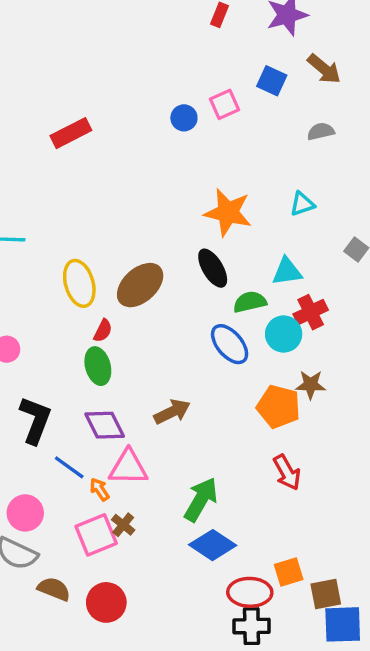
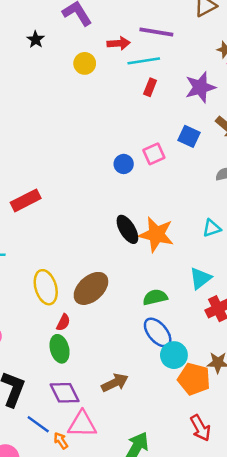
red rectangle: (71, 133) -> (26, 200), moved
black ellipse: (213, 268) -> (127, 229), moved
cyan triangle: (287, 272) -> (200, 278), turned -30
green semicircle: (250, 302) -> (155, 297), moved
cyan circle: (284, 334) -> (174, 355), moved

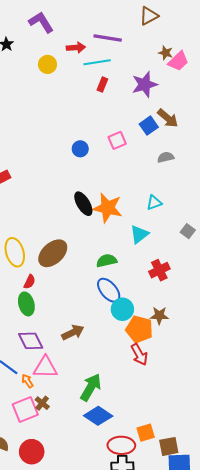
blue square: (189, 136) -> (149, 126), moved, turned 30
pink square: (154, 154) -> (117, 140), moved
cyan triangle: (200, 278) -> (139, 234), moved
red arrow: (200, 428) -> (139, 355), moved

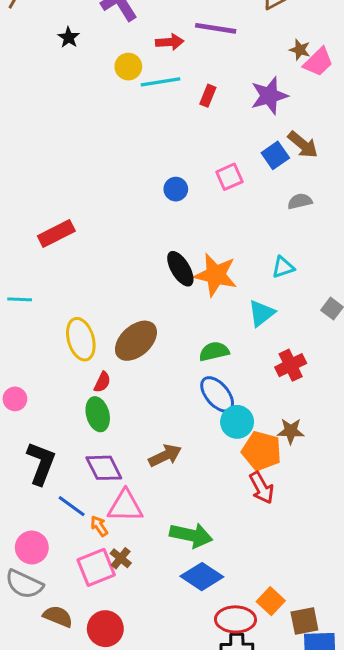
cyan line: (97, 62) -> (160, 82), moved
green arrow: (91, 387) -> (191, 535), turned 72
orange square: (146, 433) -> (271, 601), turned -30

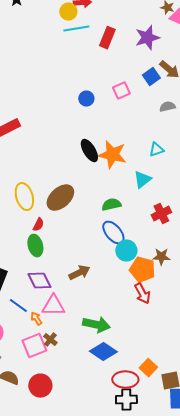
yellow circle: (128, 67) -> (68, 12), moved
red rectangle: (208, 96) -> (107, 38), size x1.5

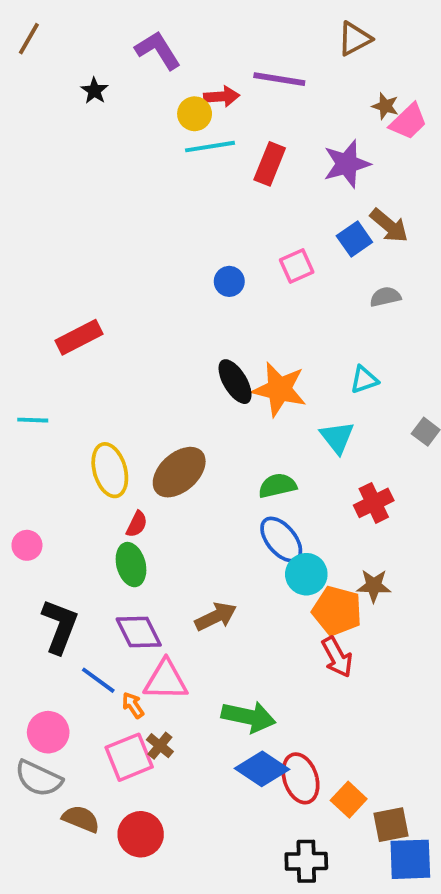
cyan triangle: (142, 180) -> (337, 437), turned -30
red ellipse: (125, 380) -> (301, 778), moved, turned 70

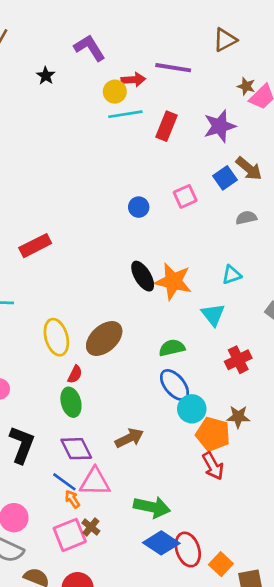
blue line: (98, 680) -> (64, 482), moved

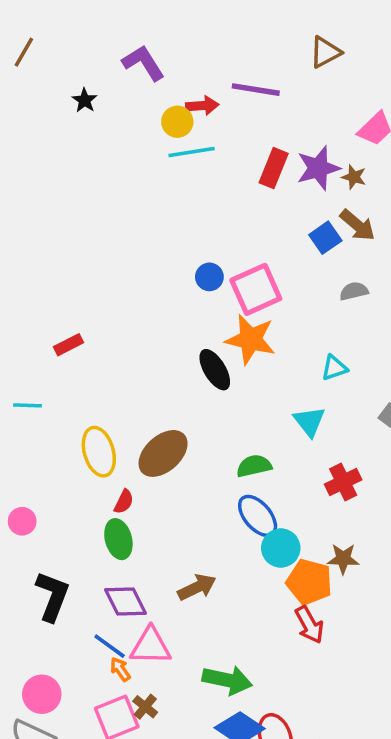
brown star: (246, 86) -> (354, 177), moved
red rectangle: (167, 126) -> (274, 168), moved
pink square: (185, 196) -> (256, 289), moved, size x1.6
red rectangle: (35, 246) -> (69, 345), moved, size x0.7
orange star: (173, 281) -> (250, 339), moved

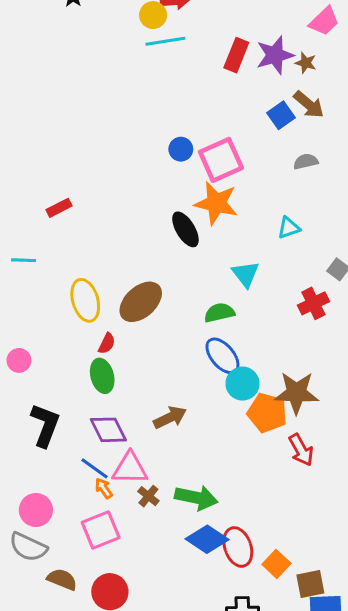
cyan triangle: (309, 421) -> (246, 274), moved
red cross: (343, 482) -> (313, 303), moved
brown star: (343, 559) -> (296, 393), size x1.6
red arrow: (309, 625) -> (301, 450), moved
brown cross: (145, 707) -> (148, 496), moved

